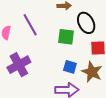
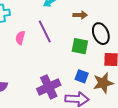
purple cross: (19, 65) -> (49, 87), moved
brown star: (92, 72) -> (103, 83), turned 30

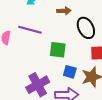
purple line: (45, 31) -> (30, 30), turned -45
green square: (80, 46) -> (58, 50), moved

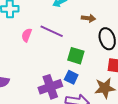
blue square: (70, 72) -> (71, 77), moved

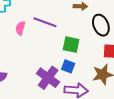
purple cross: (50, 87) -> (48, 78), turned -30

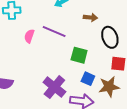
blue square: (68, 66) -> (88, 79), moved

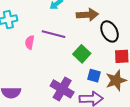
brown arrow: (90, 17) -> (87, 15), size x1.5
green square: (79, 55) -> (82, 54), turned 36

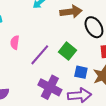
purple line: (54, 34) -> (40, 55), moved, turned -60

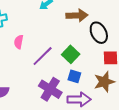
blue square: (81, 72) -> (74, 76), moved

